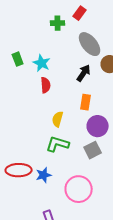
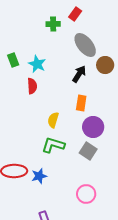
red semicircle: (46, 85) -> (32, 86), moved
gray square: (93, 150) -> (88, 151), turned -30
pink circle: (79, 189) -> (86, 194), moved, size x0.7

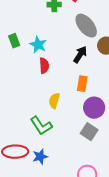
red semicircle: (32, 86) -> (44, 66), moved
green L-shape: (53, 145) -> (41, 126), moved, turned -140

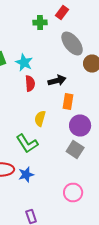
black arrow: (80, 55) -> (57, 80), moved, turned 42

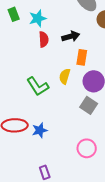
cyan star: (24, 62) -> (38, 18), turned 30
yellow semicircle: (40, 118) -> (65, 76), moved
green L-shape: (27, 144) -> (38, 86), moved

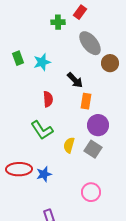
black arrow: (71, 36) -> (75, 80), turned 60
red semicircle: (44, 39) -> (48, 99), moved
yellow semicircle: (65, 76) -> (69, 145), moved

